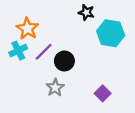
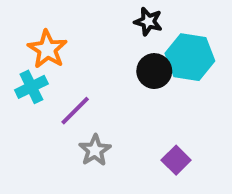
purple line: (44, 52) -> (75, 111), moved
black circle: (64, 61) -> (154, 71), moved

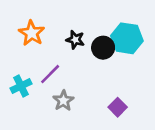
black star: (148, 22) -> (75, 40), moved
cyan cross: (31, 87) -> (21, 86), moved

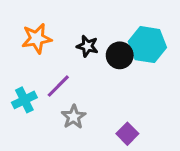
orange star: (32, 33) -> (37, 38), turned 30
purple square: (118, 107) -> (127, 134), moved

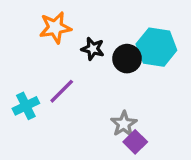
orange star: (37, 38) -> (55, 28), moved
gray star: (74, 117) -> (124, 124), moved

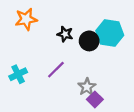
orange star: (55, 28) -> (26, 19), moved
purple line: (62, 91) -> (56, 70), moved

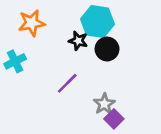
cyan hexagon: (110, 33) -> (97, 22), moved
cyan cross: (18, 74) -> (15, 61), moved

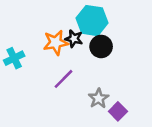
orange star: (32, 23) -> (56, 43), moved
purple square: (114, 119) -> (118, 111), moved

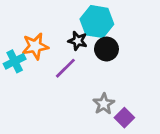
orange star: (56, 43) -> (35, 46), moved
purple line: (63, 79) -> (65, 68), moved

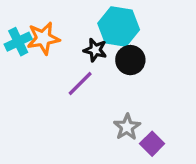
orange star: (35, 46) -> (43, 38), moved
cyan cross: (15, 61) -> (18, 42), moved

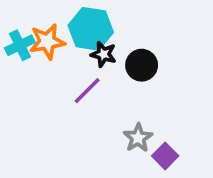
cyan hexagon: (119, 27) -> (91, 29), moved

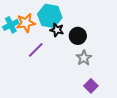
purple line: (87, 91) -> (36, 50), moved
gray star: (138, 138) -> (84, 58), moved

